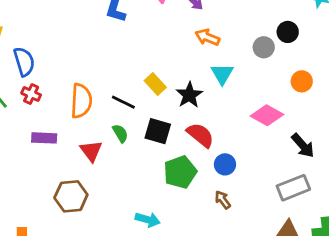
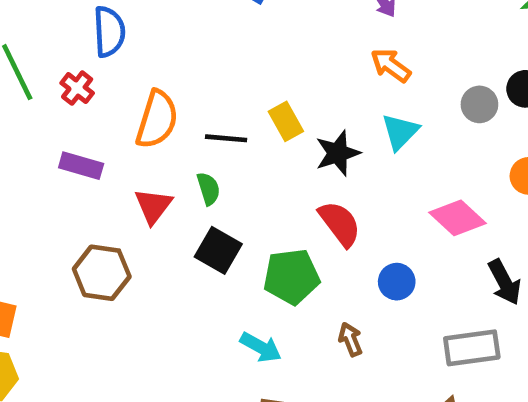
blue semicircle: (24, 62) -> (109, 32), moved
black line: (123, 102) -> (226, 138), turned -35
black square: (158, 131) -> (218, 250), moved
blue circle: (225, 164) -> (397, 282), moved
cyan arrow: (148, 220) -> (261, 347), moved

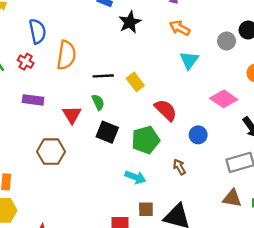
orange semicircle: (157, 119) -> (66, 55), moved
yellow rectangle: (286, 121) -> (135, 82), moved
black star: (338, 153) -> (130, 22), moved

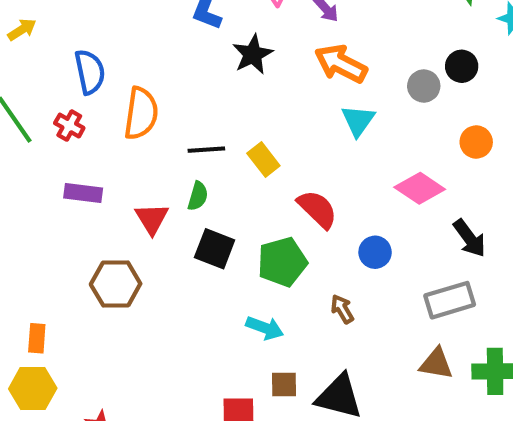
orange arrow: (180, 28) -> (341, 64), size x1.4
green semicircle: (98, 102) -> (198, 196), turned 42

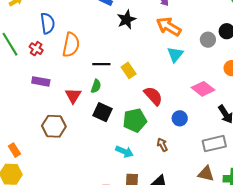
orange rectangle: (37, 338) -> (14, 150), turned -40

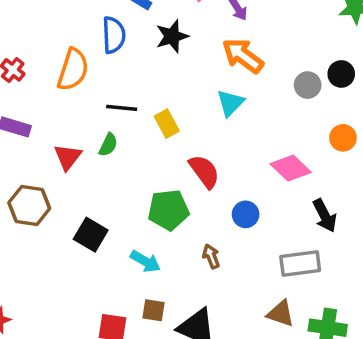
blue semicircle: (48, 23) -> (114, 35), moved
cyan triangle: (175, 54) -> (230, 103), moved
black square: (103, 112) -> (91, 235), moved

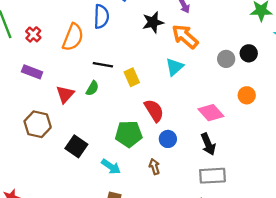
black star: (172, 36) -> (153, 22), moved
blue circle: (246, 214) -> (168, 139), moved
black arrow: (325, 216) -> (208, 144), moved

